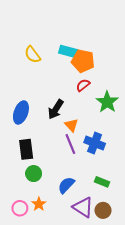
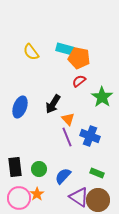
black rectangle: (26, 149) -> (15, 167), moved
green circle: (34, 174) -> (39, 169), moved
pink circle: (20, 208) -> (19, 198), size x1.5
brown circle: (103, 210) -> (98, 200), size x1.5

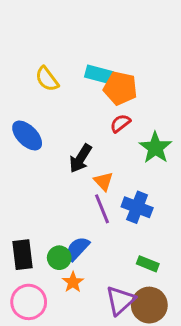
blue ellipse: (20, 107) -> (27, 136), moved, turned -65
blue semicircle: (63, 176) -> (78, 249), moved
orange star: (37, 194) -> (73, 282), moved
purple triangle: (79, 197) -> (120, 300), turned 45

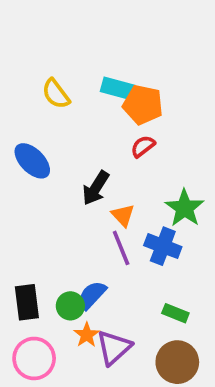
green star: (155, 148) -> (185, 208), moved
purple triangle: (120, 300) -> (114, 348), moved

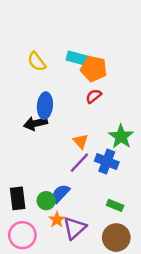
blue ellipse: (32, 161) -> (45, 106), moved, turned 50
black arrow: (96, 188) -> (35, 123), moved, turned 45
purple line: (121, 248) -> (79, 163), turned 65

